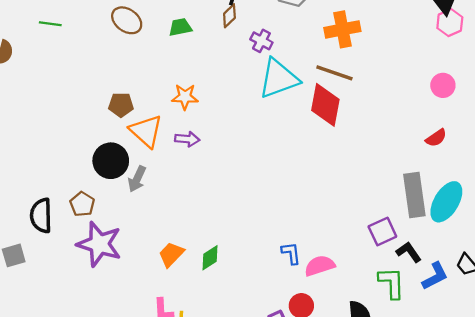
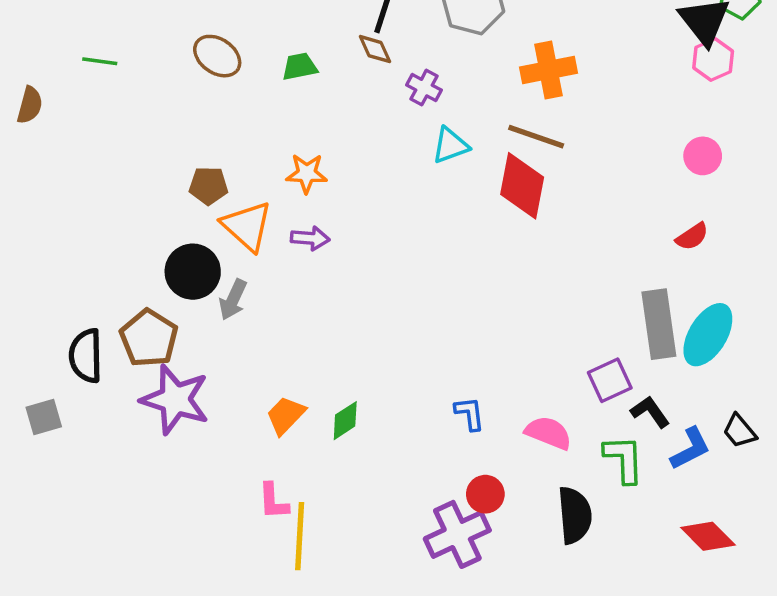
brown diamond: (229, 16) -> (375, 49), turned -70
cyan triangle: (279, 79) -> (450, 145), size x0.6
brown pentagon: (82, 204) -> (149, 338), size x1.5
pink semicircle: (320, 266) -> (548, 433), moved, turned 40

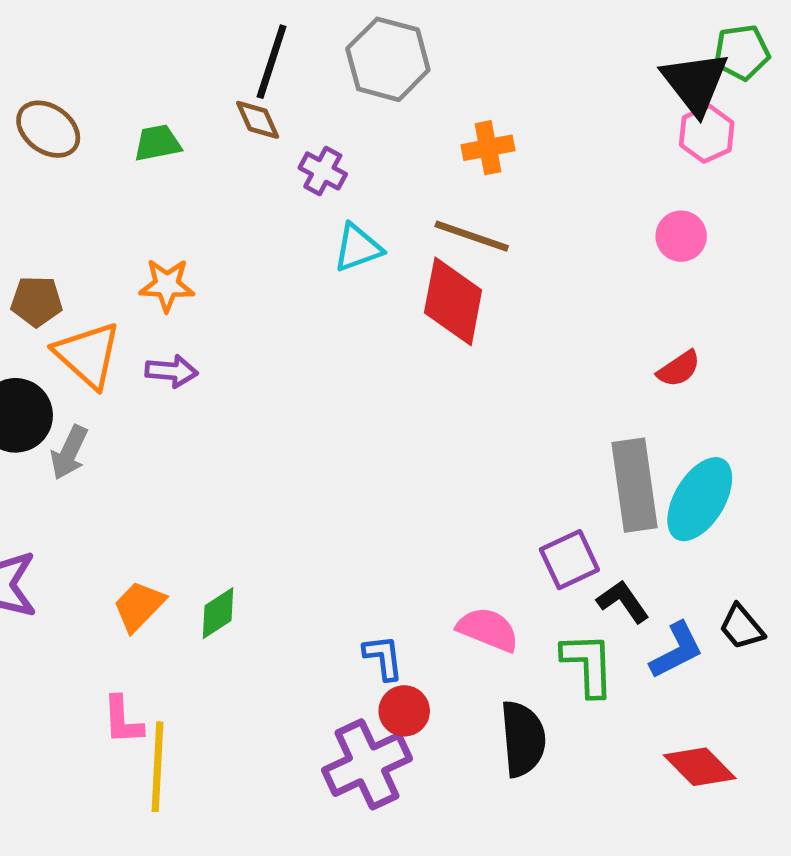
orange cross: (548, 70) -> (488, 148), size x0.7
pink circle: (703, 156) -> (681, 236), moved
blue L-shape: (470, 414) -> (383, 657), moved

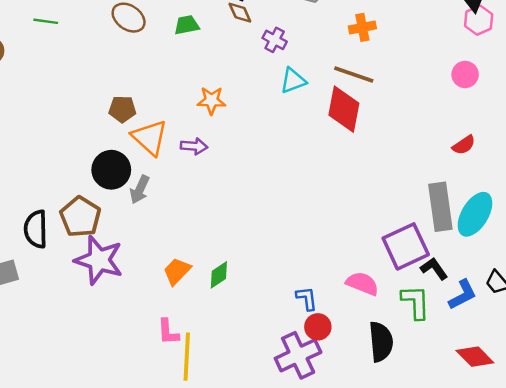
orange star: (167, 285) -> (211, 100), moved
purple square: (569, 560) -> (406, 246), size x1.5

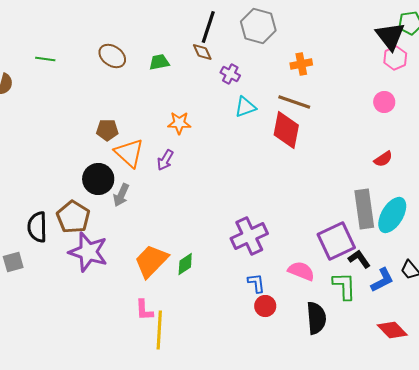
purple arrow: (194, 146) -> (165, 160), turned 115
orange trapezoid: (177, 271) -> (151, 261), size x1.5
purple cross: (298, 355) -> (249, 236), moved

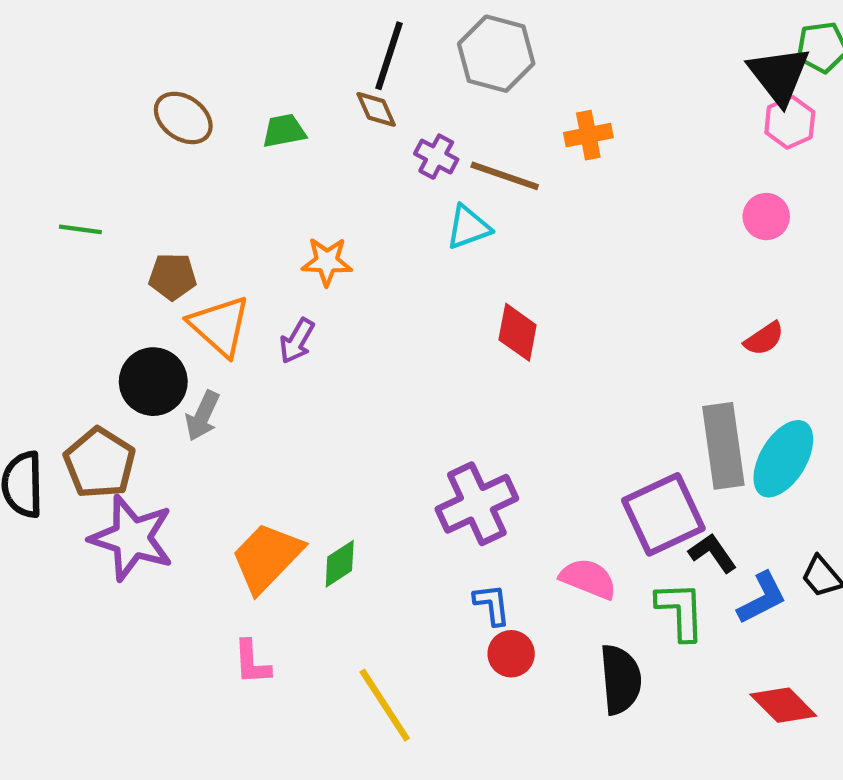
green line: (45, 59) -> (80, 229), moved
brown line: (294, 102) -> (505, 176), moved
red diamond: (286, 130) -> (518, 332), moved, size x0.7
yellow line: (159, 330) -> (385, 705), moved, turned -36

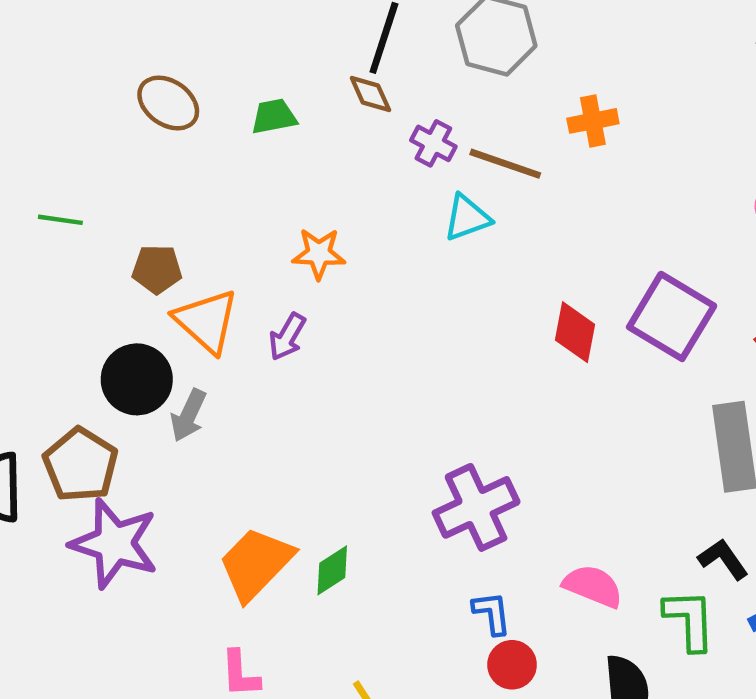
red diamond: (518, 332) -> (575, 332), moved
purple square: (663, 514) -> (672, 316), moved, turned -34

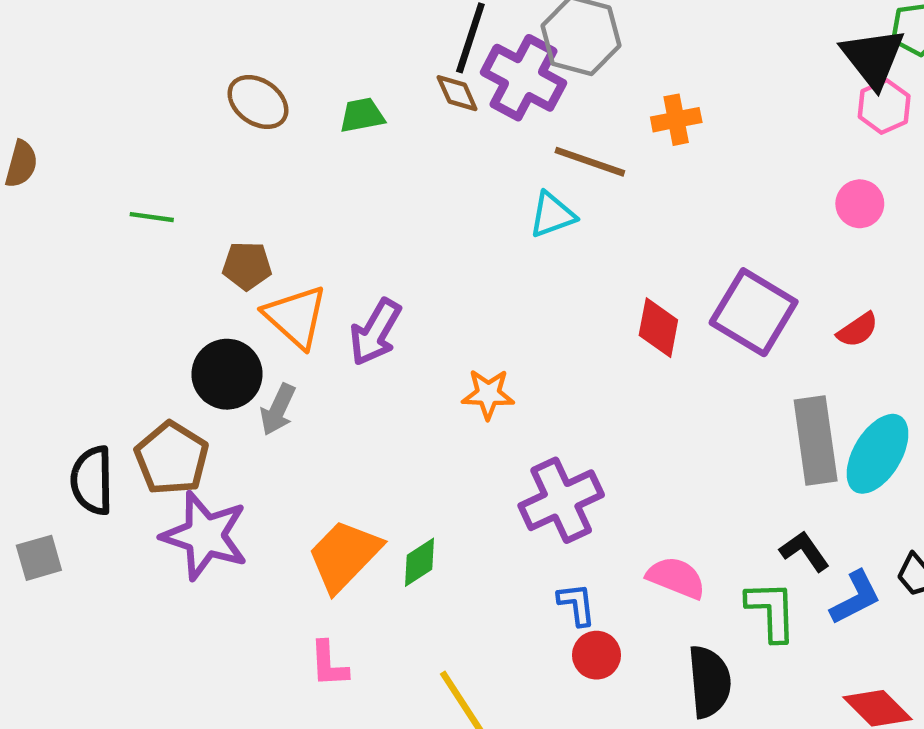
purple cross: (433, 143) -> (523, 78), moved, size x1.8
orange star: (319, 254) -> (488, 394), moved
purple arrow: (287, 337) -> (375, 332), size x1.4

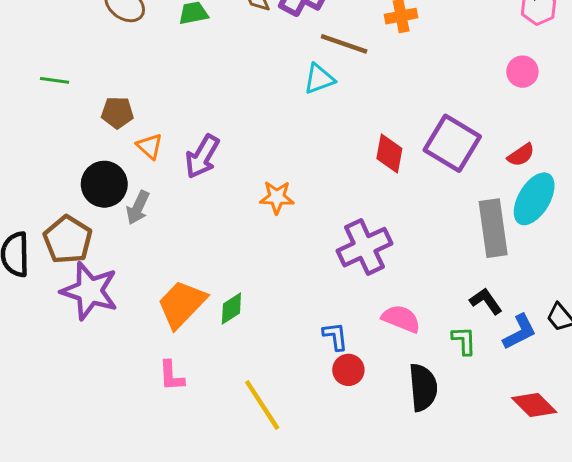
orange triangle: (296, 317) -> (150, 146), size x0.6
cyan ellipse: (878, 454) -> (534, 199), moved
purple cross: (561, 500) -> (365, 247), moved
green L-shape: (771, 611) -> (464, 341), size x0.7

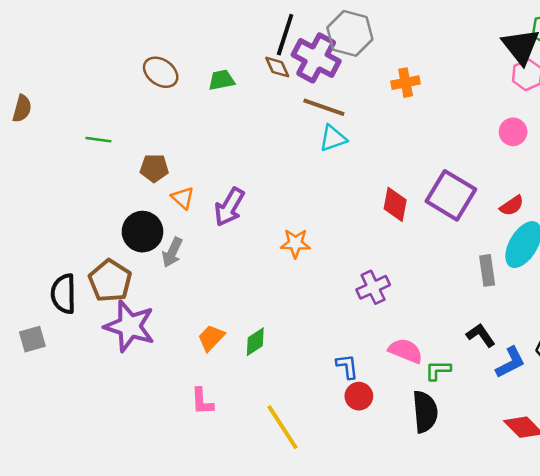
brown line: (344, 44) -> (324, 107), moved
gray rectangle: (493, 228) -> (487, 270), size x0.6
purple cross: (365, 247) -> (373, 287), size x0.7
orange trapezoid: (182, 304) -> (211, 338), size x0.6
green L-shape: (464, 341) -> (438, 370), moved, turned -88

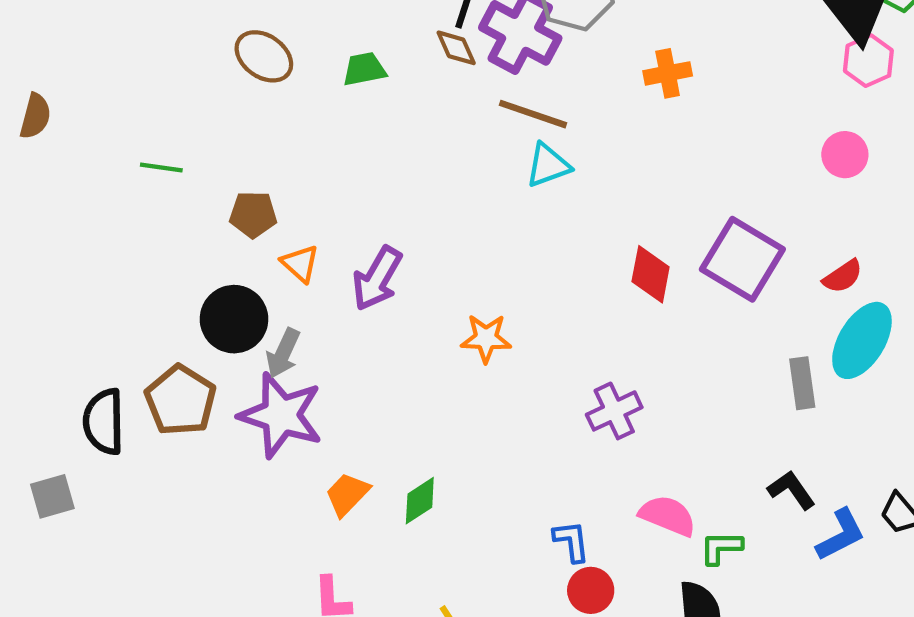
purple star: (130, 326) -> (281, 415), moved

